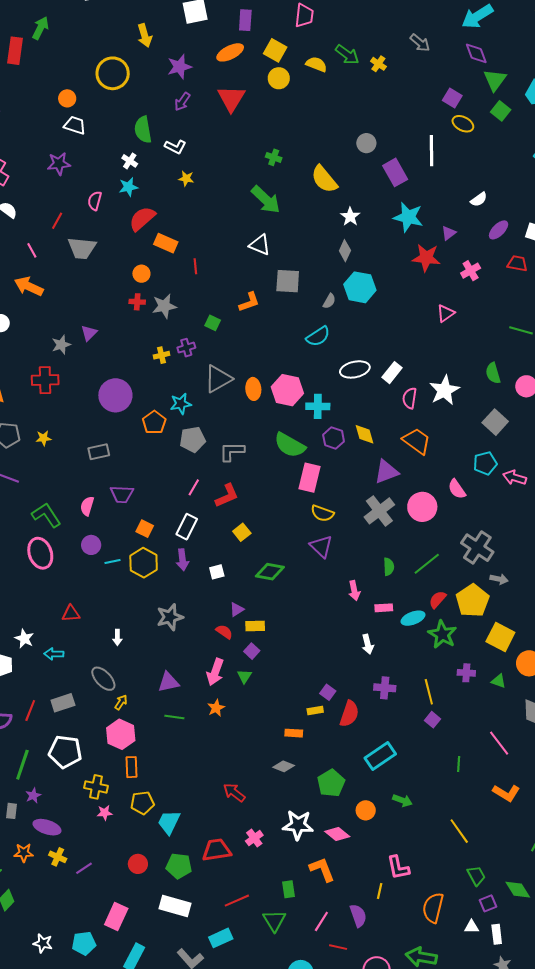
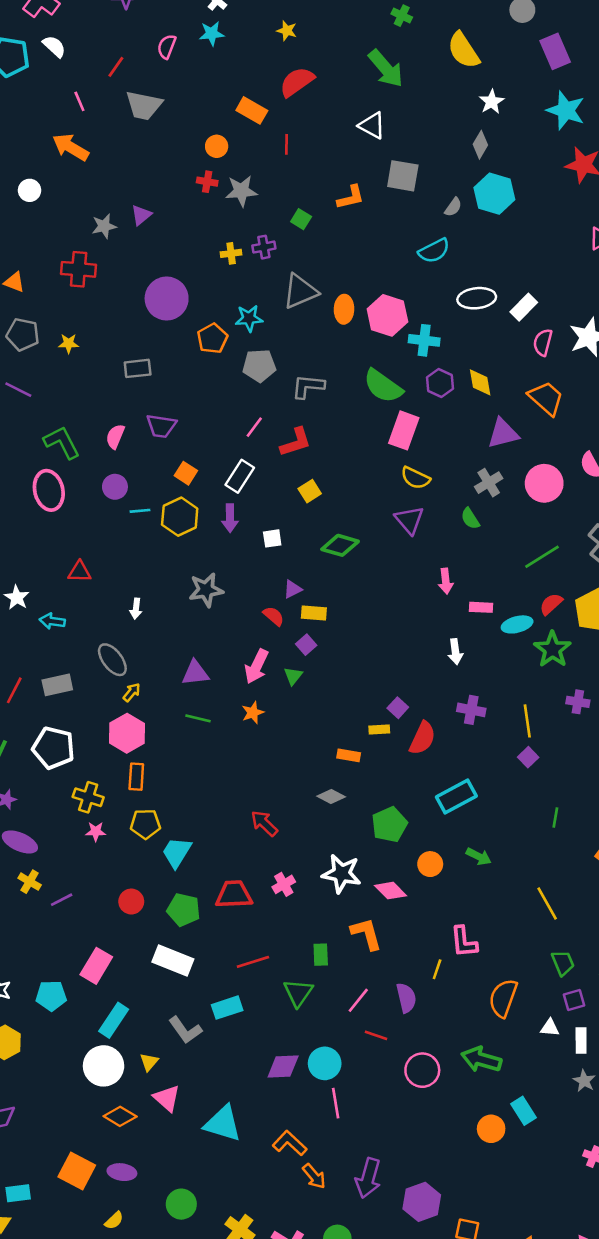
red semicircle: (142, 219) -> (297, 82), moved
gray cross: (379, 511) -> (489, 483), size x0.7
green semicircle: (389, 567) -> (470, 519), moved, turned 144

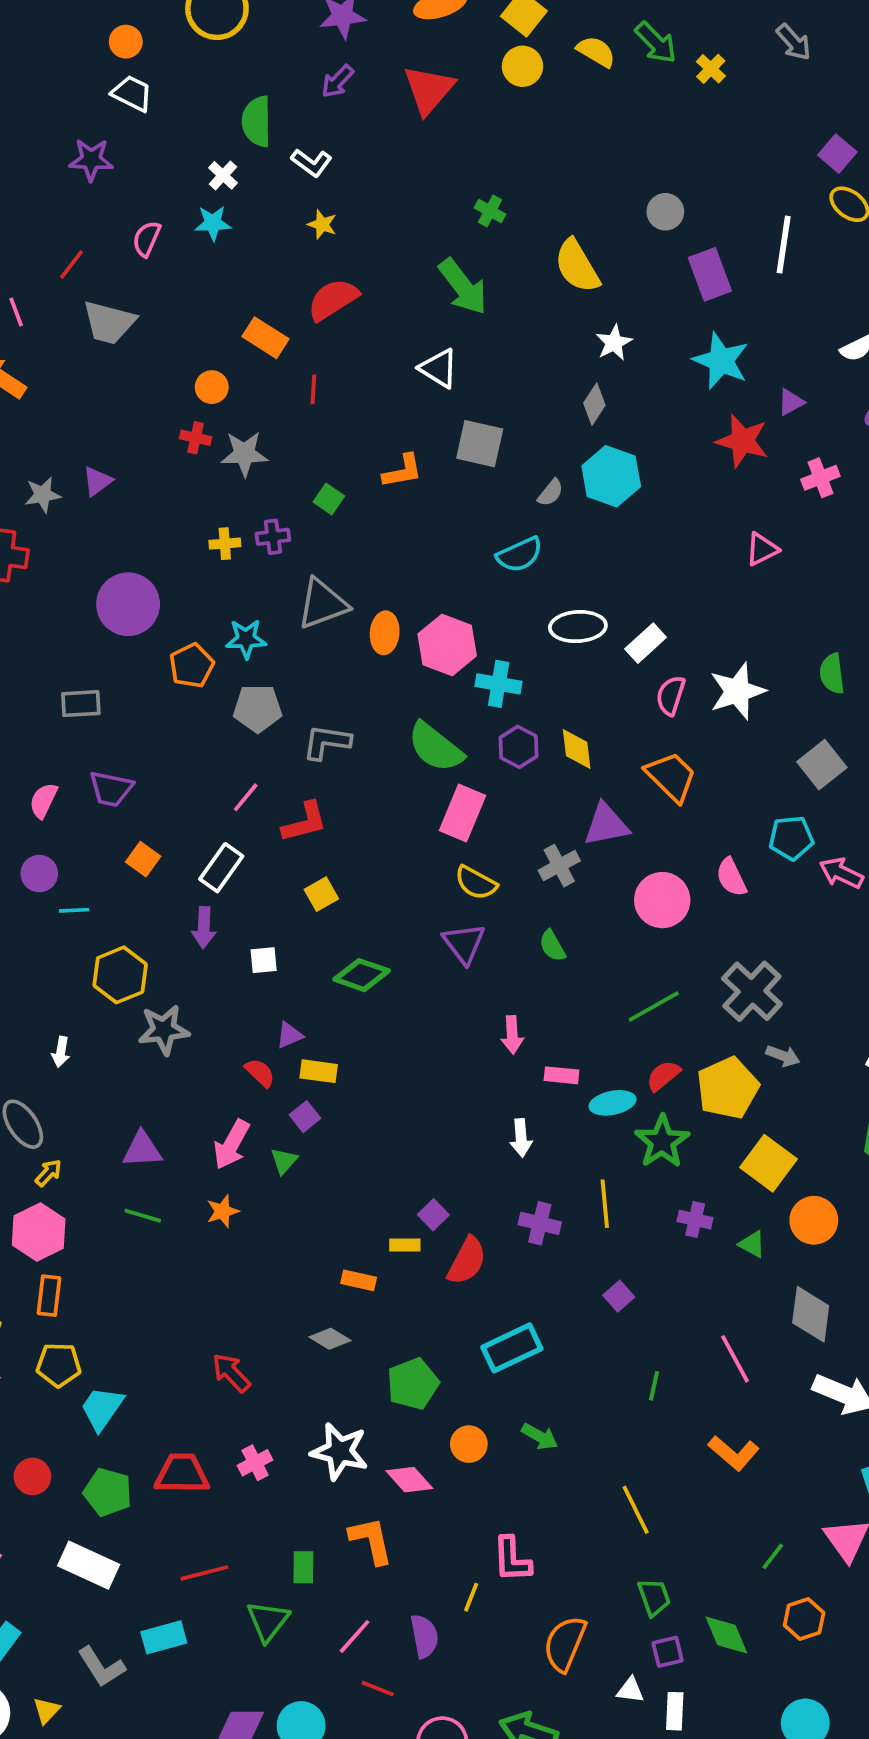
gray cross: (489, 483) -> (559, 866), moved
yellow hexagon: (180, 517) -> (120, 975), moved
yellow line: (527, 721) -> (605, 1204), moved

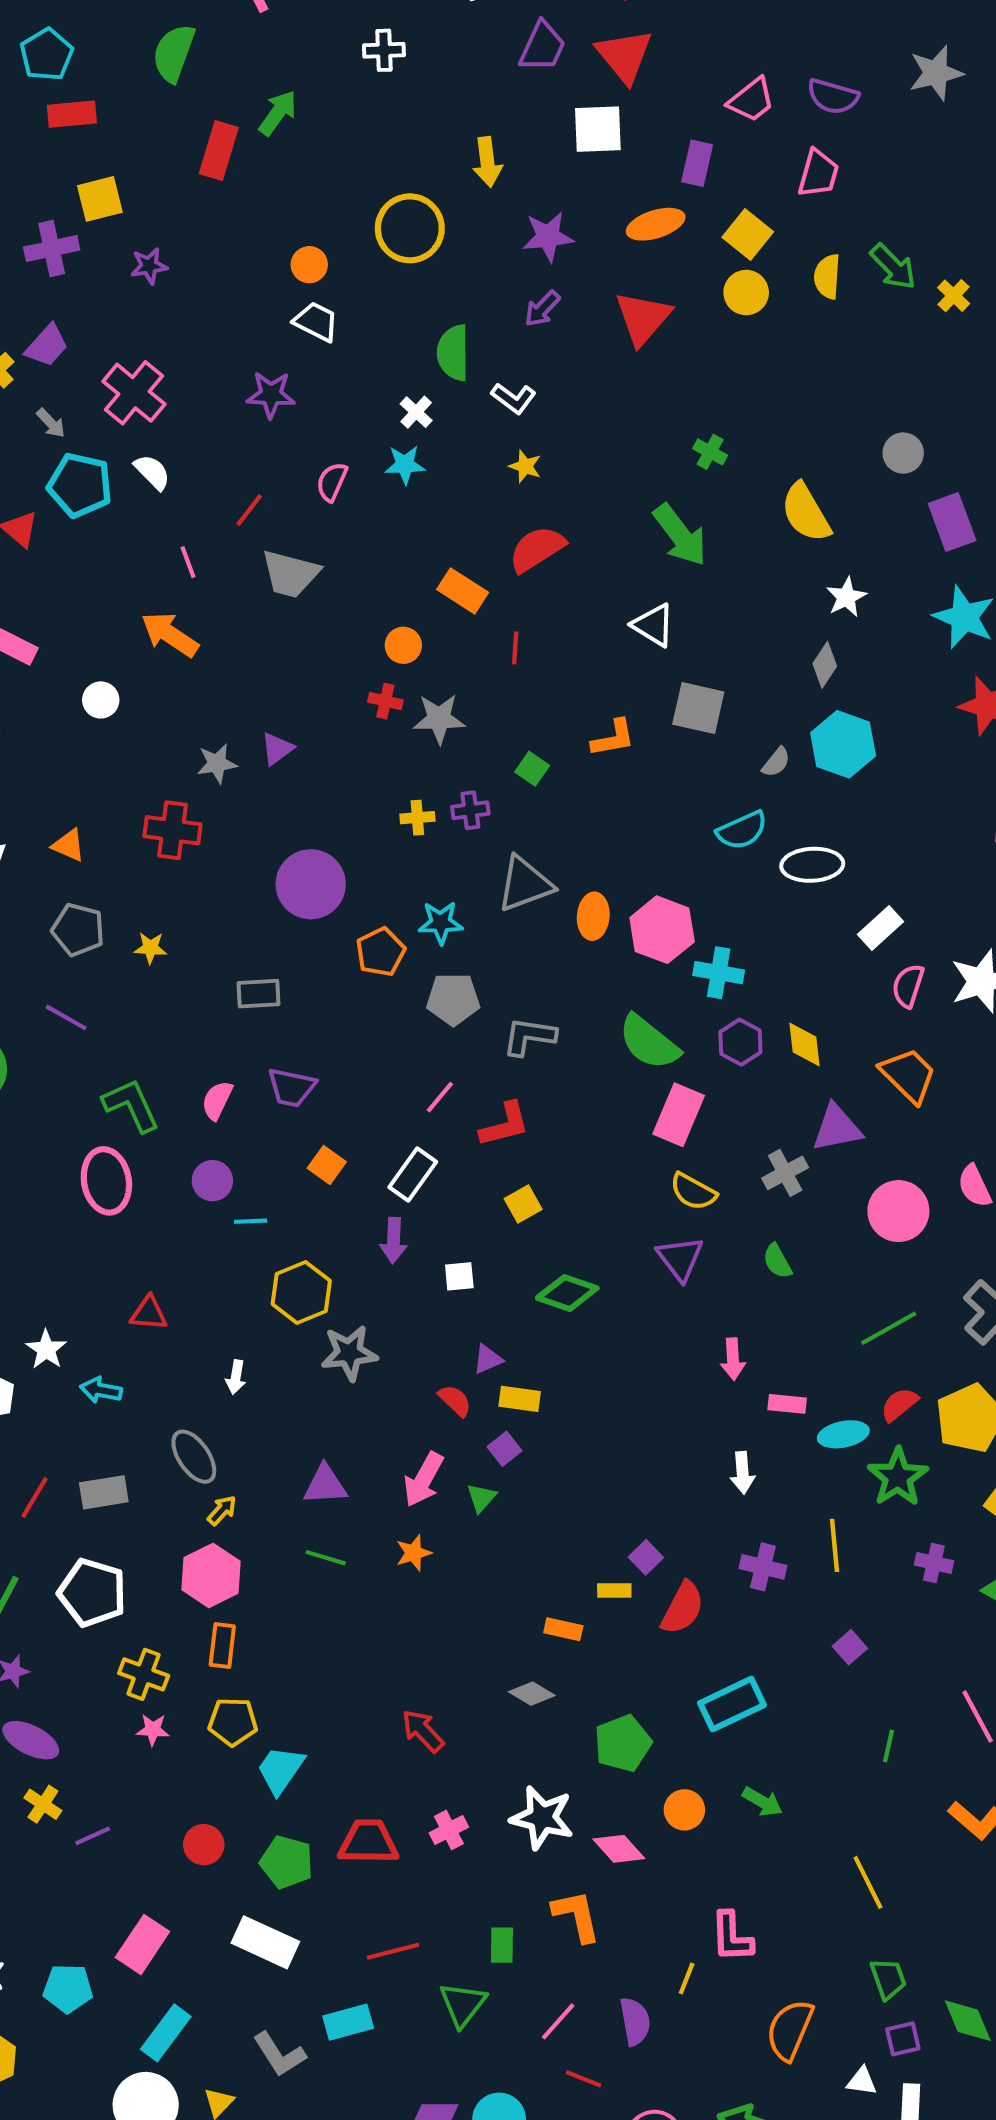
yellow semicircle: (596, 52) -> (827, 276), turned -117
white ellipse: (578, 627) -> (812, 865), moved

